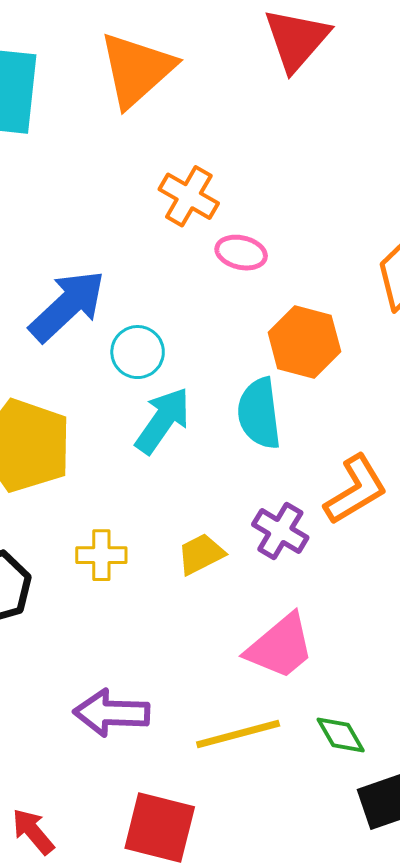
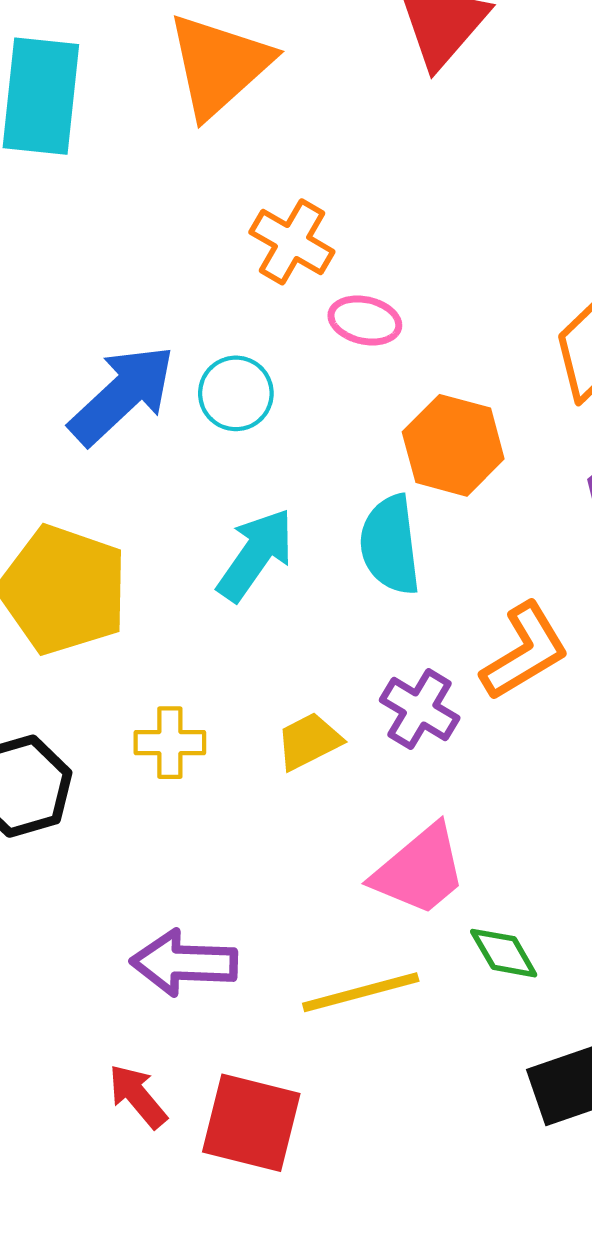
cyan circle: (138, 352) -> (236, 393), moved
green diamond: (341, 735) -> (504, 953), moved
red arrow: (33, 832) -> (138, 1096), moved

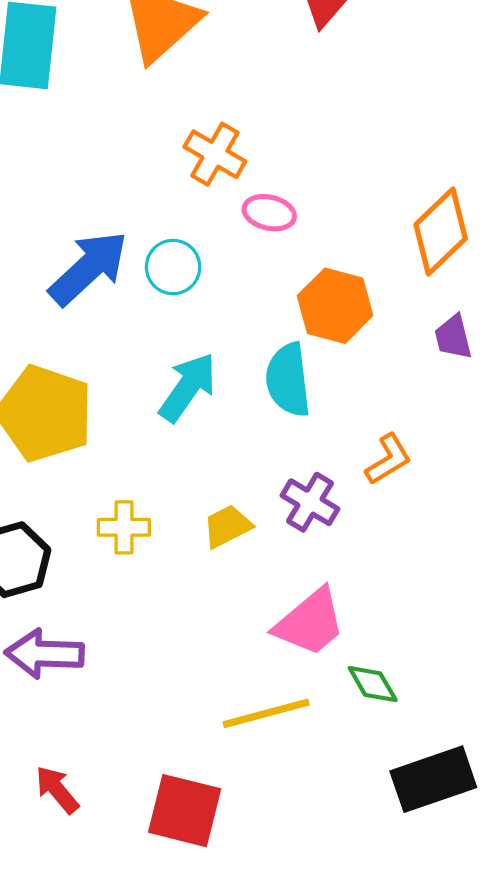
orange L-shape: (525, 651) -> (388, 459), size x0.7
purple arrow: (184, 963) -> (45, 654), moved
red arrow: (138, 1096) -> (57, 790), moved

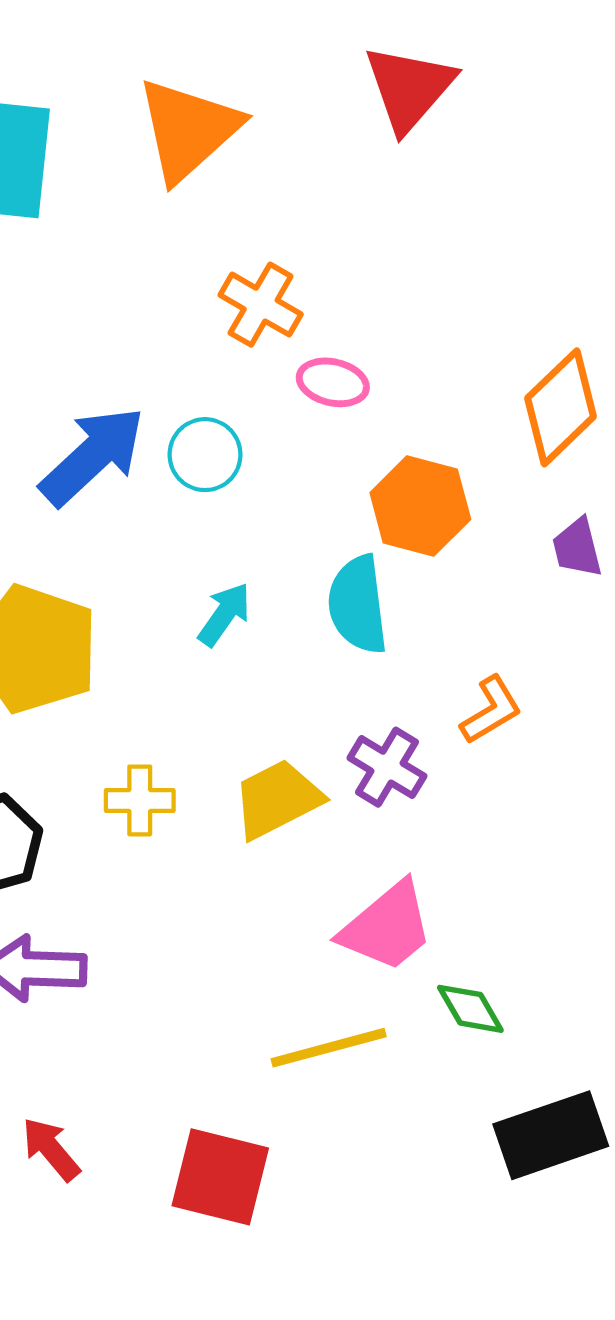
cyan arrow: (188, 387) -> (224, 614), size x0.7
yellow trapezoid: (227, 526) -> (277, 799), size x1.4

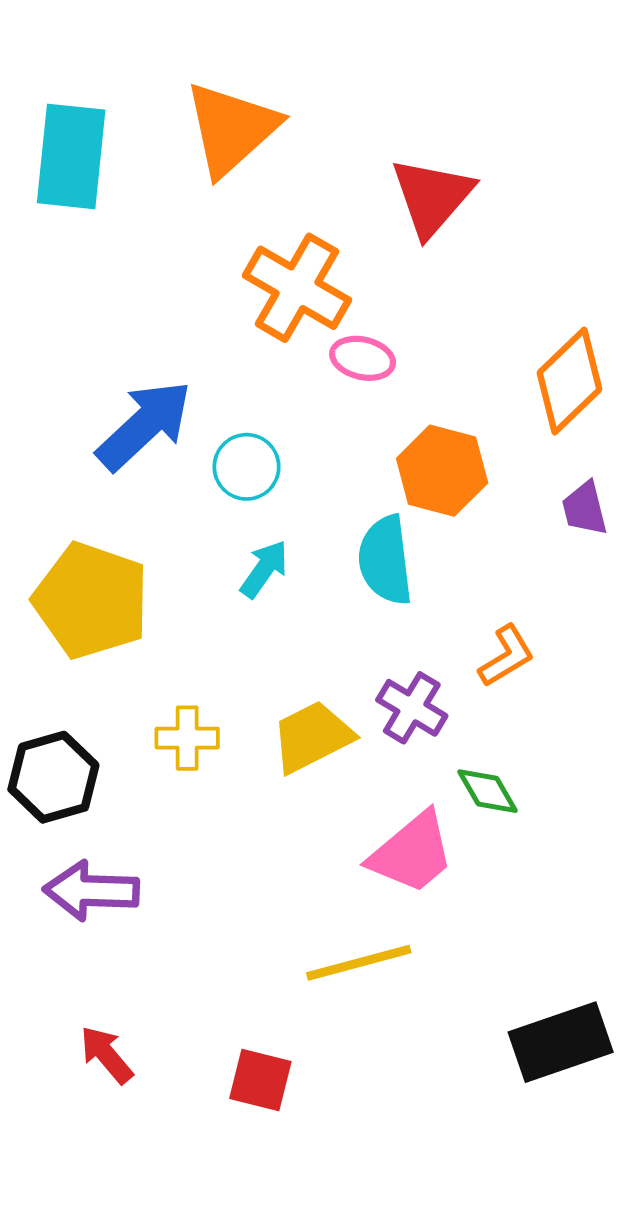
red triangle: (409, 88) -> (432, 197), moved
orange cross: (261, 305) -> (297, 288), size x1.4
cyan circle: (205, 455) -> (247, 467), moved
green diamond: (470, 1009) -> (487, 791), moved
red square: (220, 1177) -> (260, 1080), size x0.7

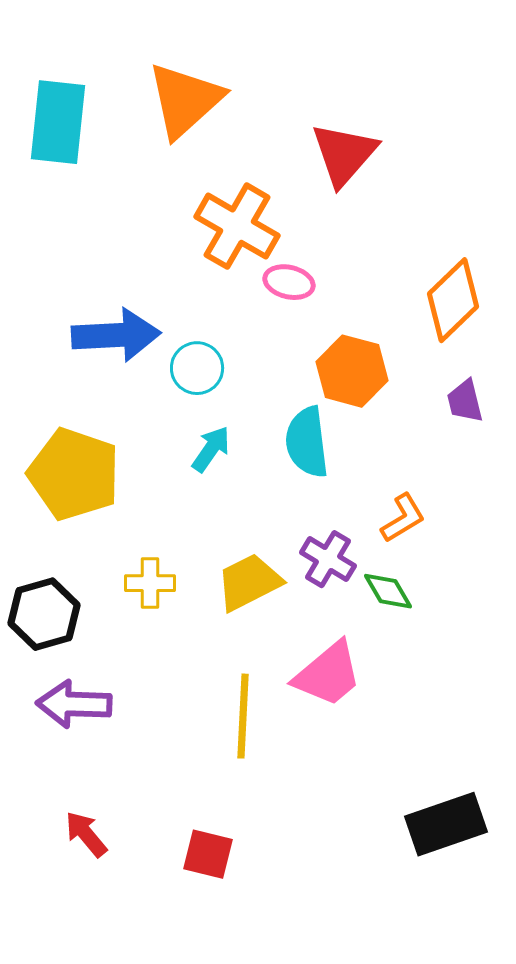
blue arrow: (144, 425) -> (116, 335), turned 40
green diamond: (487, 791) -> (388, 591), moved
yellow line: (359, 963) -> (243, 716), moved, turned -72

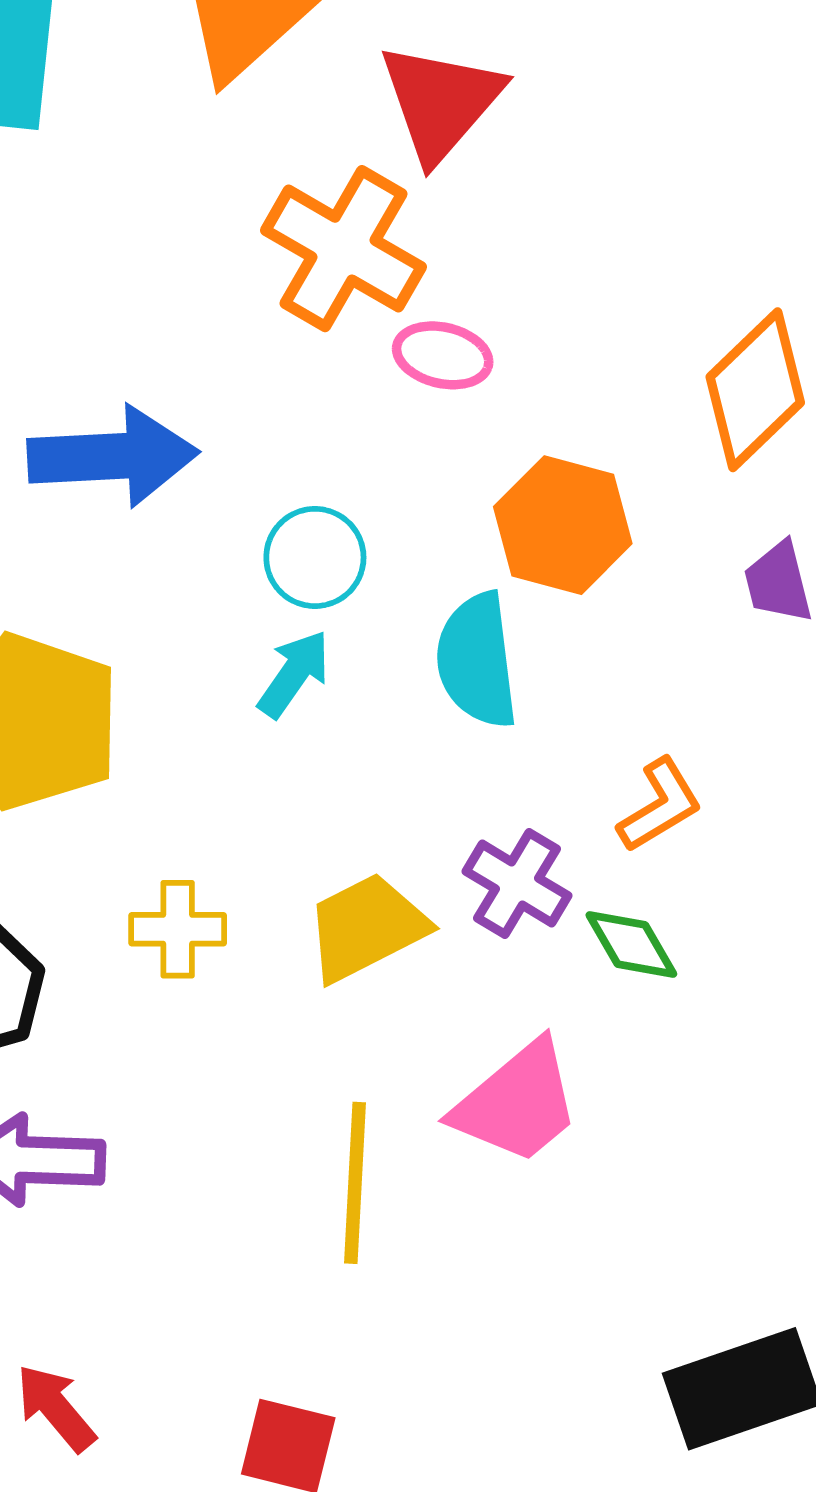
red triangle: (344, 154) -> (441, 102), moved
cyan circle: (197, 368) -> (315, 557), moved

